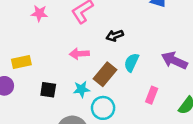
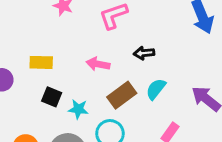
yellow rectangle: (21, 62) -> (41, 62), moved
cyan star: (81, 89) -> (78, 109), moved

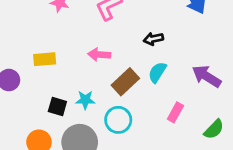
black arrow: (144, 53) -> (153, 39), moved
black square: (52, 97) -> (57, 106), moved

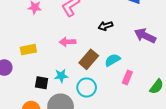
cyan semicircle: (157, 72) -> (112, 60), moved, turned 35
purple arrow: (207, 76) -> (145, 36), moved

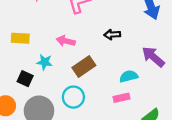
cyan semicircle: (112, 60) -> (129, 76), moved
cyan star: (61, 76) -> (45, 62), moved
pink rectangle: (127, 77) -> (121, 98), turned 40

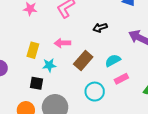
yellow rectangle: (20, 38) -> (33, 50), moved, turned -63
cyan semicircle: (129, 76) -> (113, 60), moved
cyan circle: (73, 97) -> (95, 92), moved

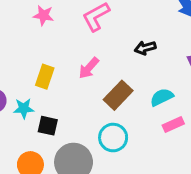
pink arrow: (62, 43) -> (89, 68), turned -49
cyan star: (49, 65) -> (24, 108), moved
cyan circle: (95, 92) -> (113, 138), moved

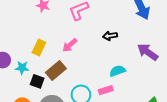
brown rectangle: (118, 95) -> (56, 70), moved
pink rectangle: (173, 124) -> (106, 90), moved

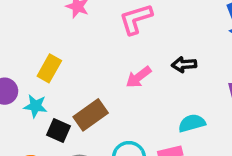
pink arrow: (70, 45) -> (139, 77), moved
yellow rectangle: (39, 48) -> (49, 68), moved

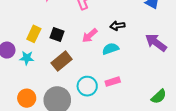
cyan semicircle: (192, 123) -> (110, 49), moved
black square: (59, 130) -> (57, 35), moved

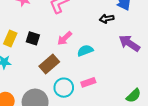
black arrow: (117, 26) -> (107, 19), moved
brown rectangle: (62, 61) -> (49, 64), moved

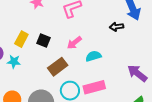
purple arrow: (129, 43) -> (137, 73), moved
pink rectangle: (88, 82) -> (94, 87), size x1.5

